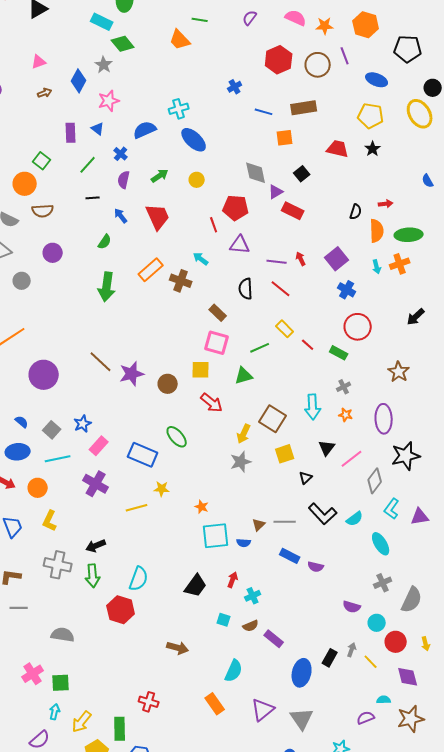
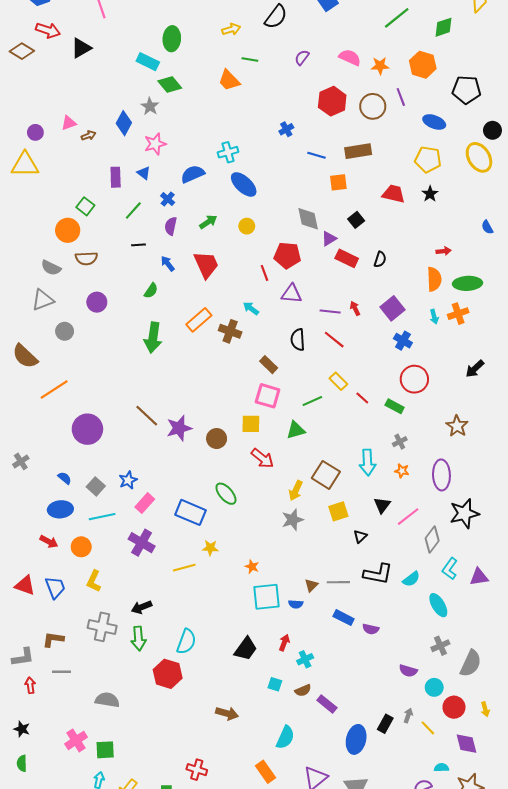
pink triangle: (39, 62) -> (69, 123), moved
black semicircle: (356, 212) -> (380, 259), moved
black L-shape: (323, 514) -> (378, 574), turned -36

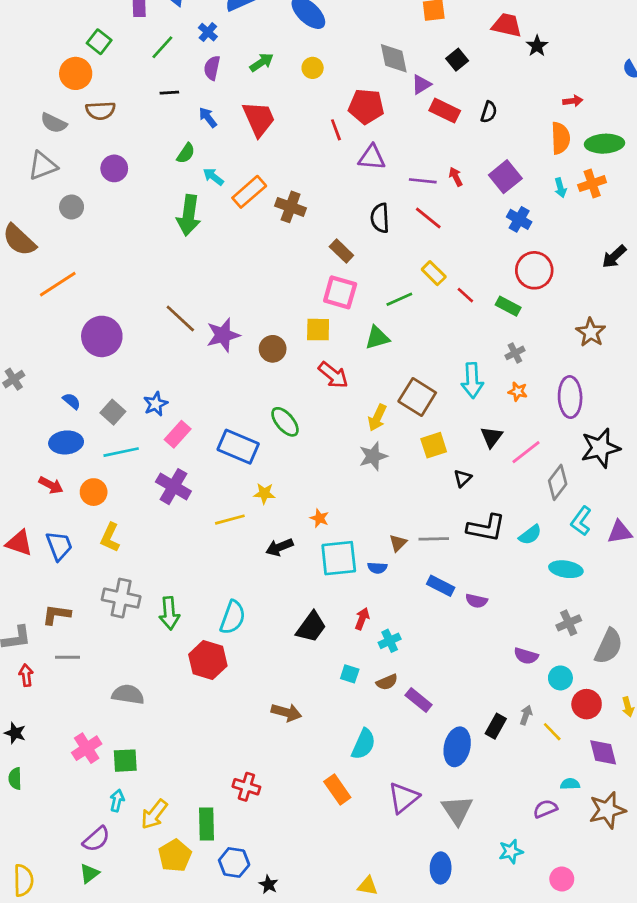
black star: (430, 194) -> (537, 46), moved
cyan arrow: (251, 308) -> (213, 177), moved
cyan ellipse: (438, 605) -> (566, 569), turned -50
black arrow: (142, 607) -> (279, 547), moved

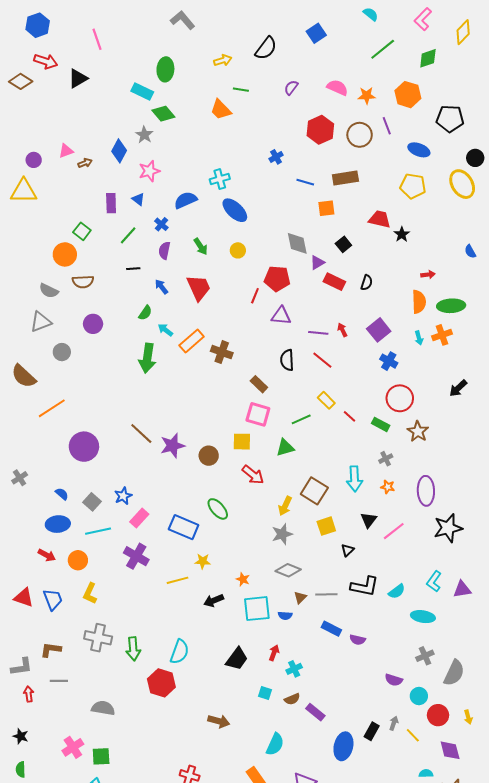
green arrow: (262, 62) -> (201, 246), turned 90
red line: (336, 130) -> (255, 296), turned 42
brown star: (591, 332) -> (418, 431), moved
gray diamond: (558, 482) -> (288, 570), moved, turned 75

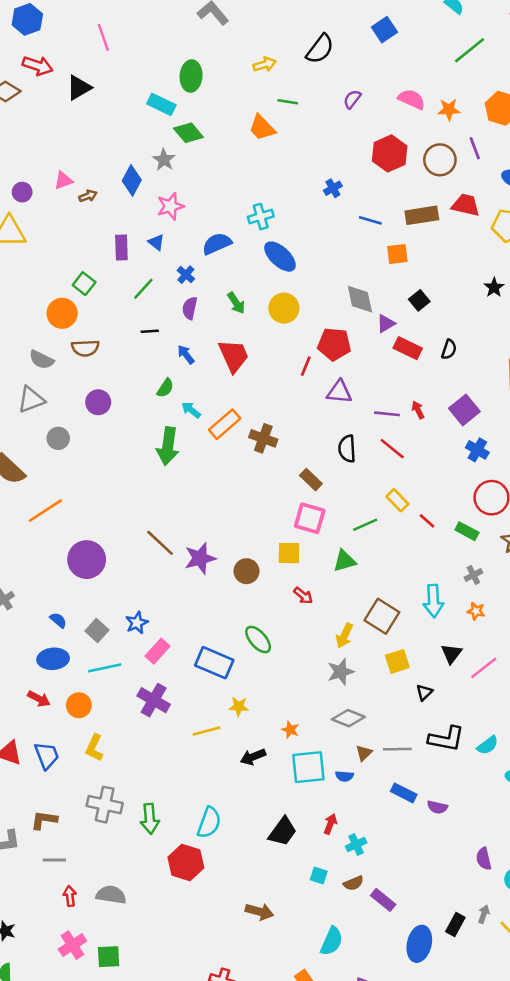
red trapezoid: (380, 219) -> (466, 205), moved
yellow circle: (238, 250) -> (284, 308), size x1.5
red arrow: (253, 475) -> (303, 596), size x0.7
purple semicircle: (394, 680) -> (484, 859), turned 60
red arrow: (29, 694) -> (70, 896), moved

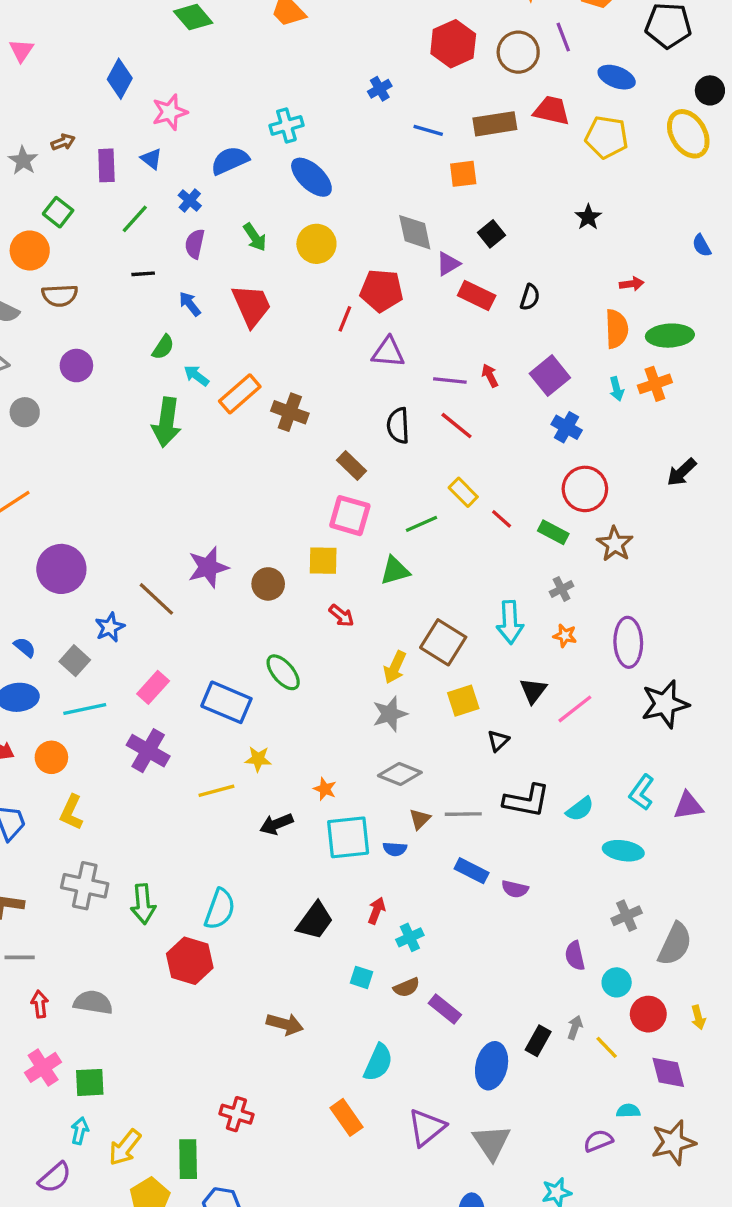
gray star: (164, 160) -> (23, 160), moved
pink triangle: (63, 180) -> (21, 50), moved, turned -36
brown arrow: (88, 196) -> (63, 142), moved
brown line: (160, 543) -> (156, 599), moved
blue star: (137, 623) -> (110, 627), moved

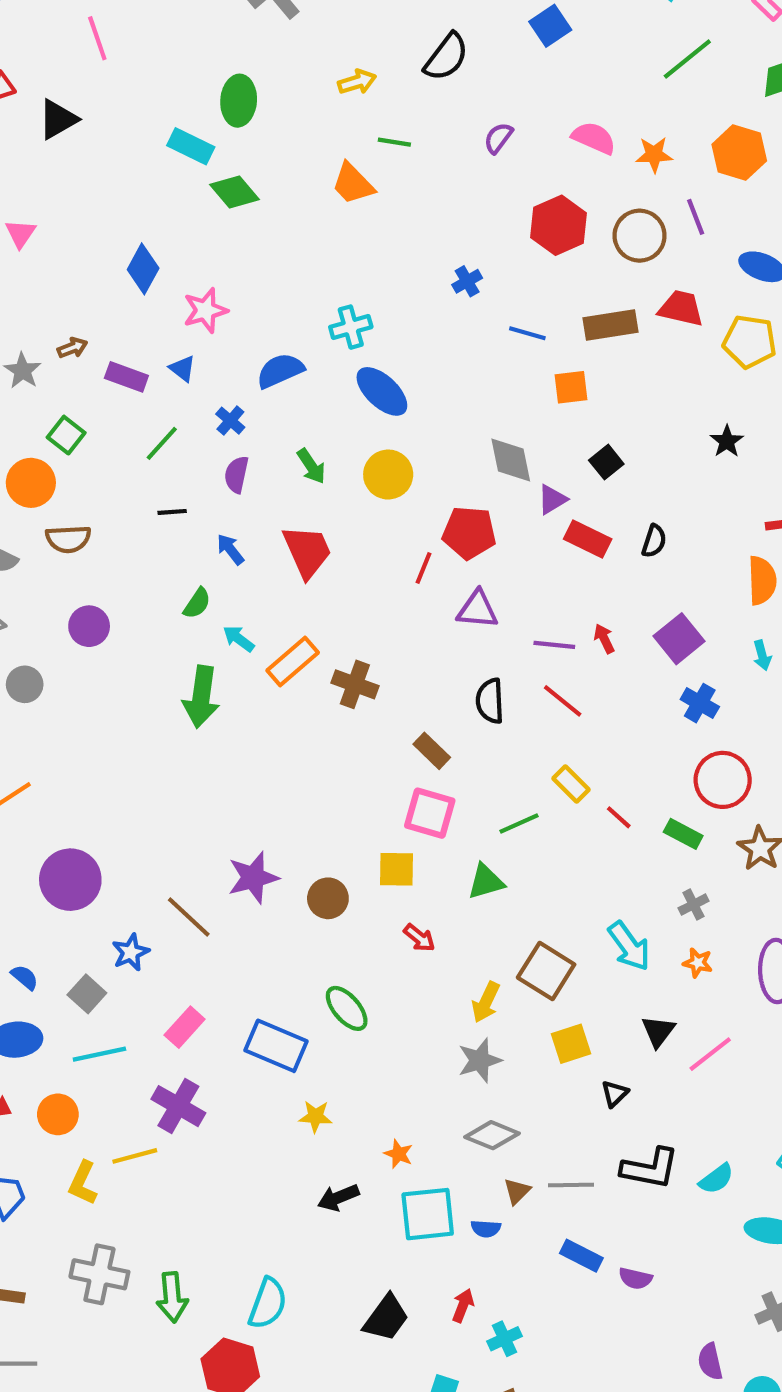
purple rectangle: (106, 165) -> (126, 377), turned -68
cyan arrow: (510, 622) -> (629, 946), turned -33
yellow line: (216, 791) -> (135, 1156), moved

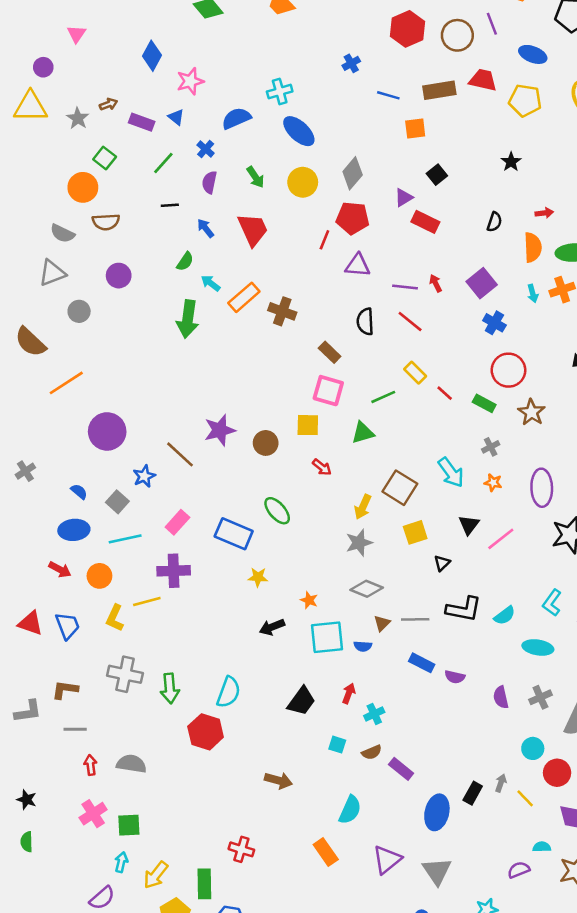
gray diamond: (511, 460) -> (353, 173), moved, turned 52
black semicircle: (654, 541) -> (494, 222), moved
purple cross: (178, 1106) -> (174, 571), turned -32
purple semicircle: (710, 1362) -> (501, 697), moved

